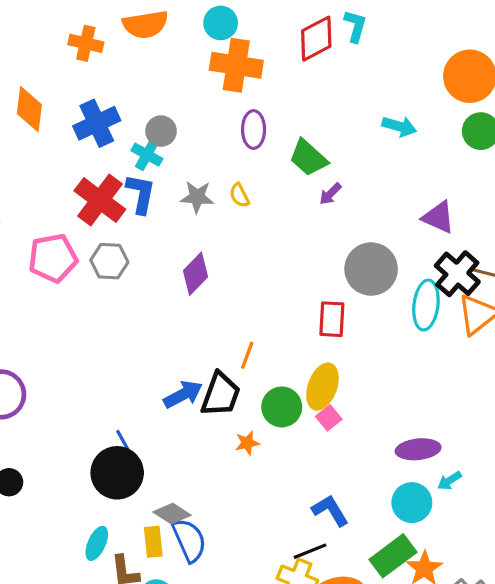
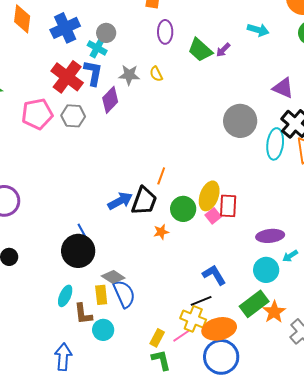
purple arrow: (330, 194) -> (223, 50), moved
purple diamond: (196, 274) -> (110, 100), moved
red rectangle: (332, 319) -> (228, 206), moved

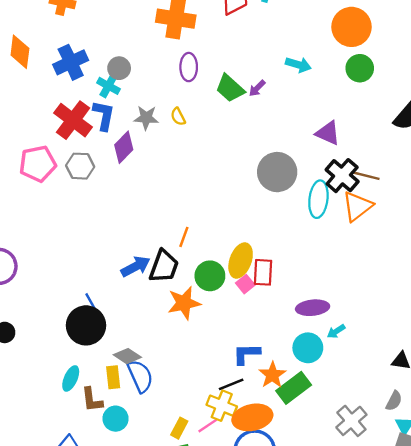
orange star: (161, 232) -> (184, 303), size x1.8
blue L-shape: (214, 275) -> (246, 354), turned -60
orange star: (274, 312) -> (272, 375), moved

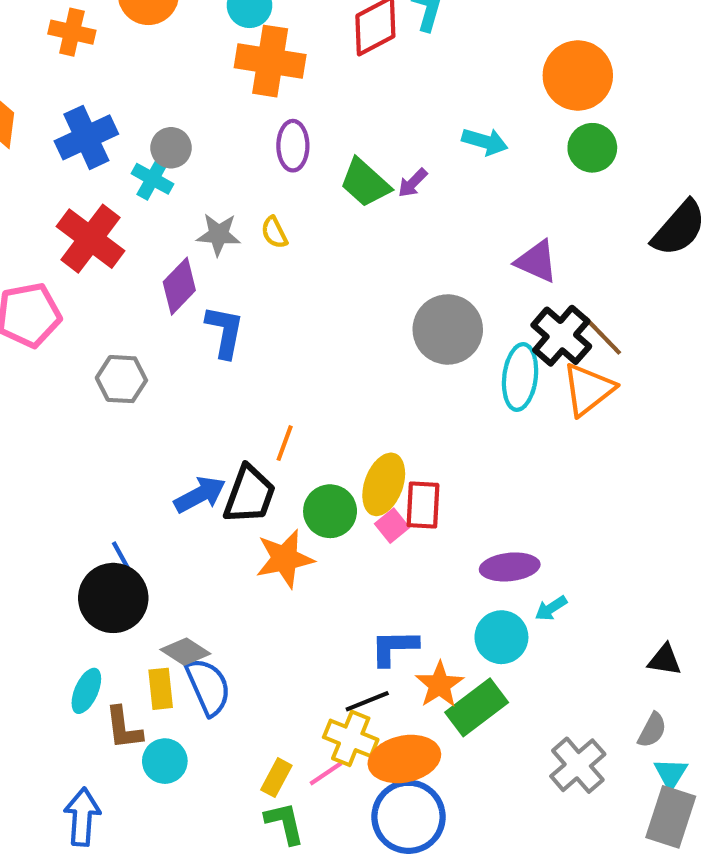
blue L-shape: (104, 115) -> (225, 332), moved
gray hexagon: (80, 166) -> (121, 379), moved
brown line: (366, 176) -> (603, 336), turned 32

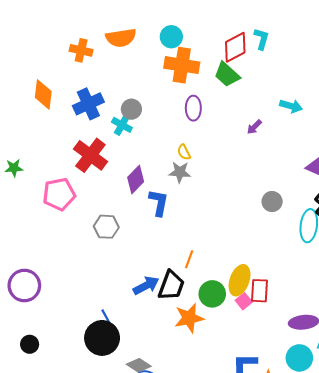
green trapezoid: (365, 183) -> (227, 75), moved
gray star: (219, 235) -> (180, 172), moved
gray circle: (448, 329) -> (272, 202), size x0.6

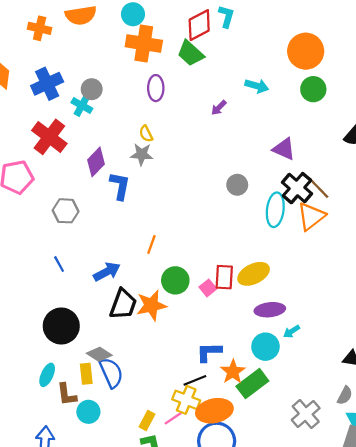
yellow ellipse: (240, 280) -> (254, 274), moved, turned 44
black trapezoid: (171, 285) -> (123, 304), moved
blue line: (106, 317) -> (59, 264), moved

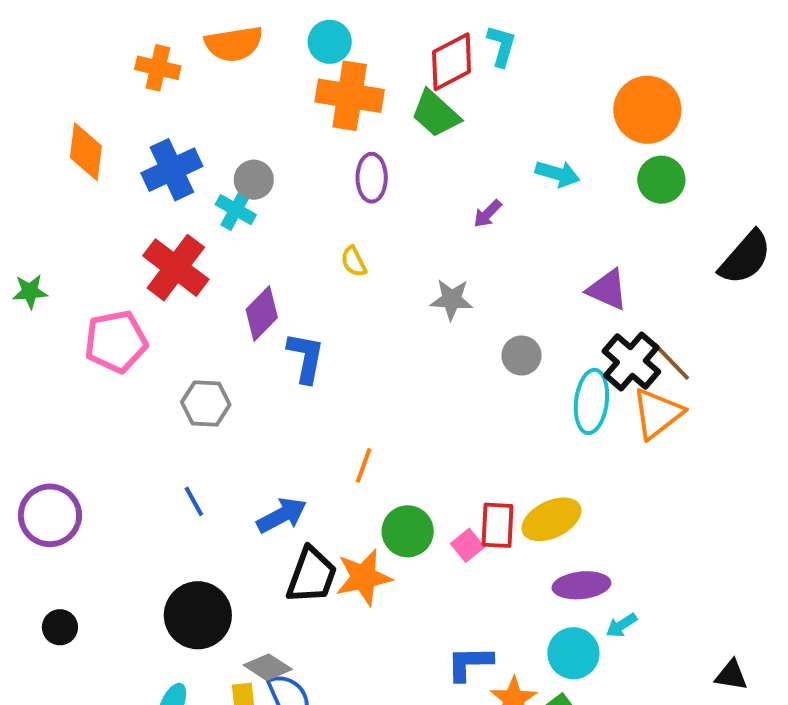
gray star: (142, 154) -> (452, 300), moved

